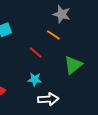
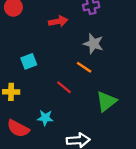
cyan star: (35, 79) -> (45, 118), moved

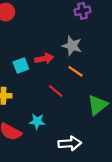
red arrow: (58, 21) -> (44, 59), moved
gray star: (93, 44) -> (72, 46), moved

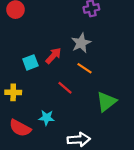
gray star: (72, 46) -> (81, 43), turned 30
red arrow: (44, 59) -> (53, 56), turned -36

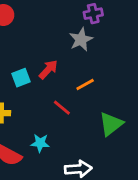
gray star: (81, 43) -> (81, 40), moved
orange line: (84, 68) -> (85, 84), turned -63

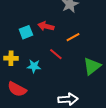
red arrow: (48, 69) -> (46, 26), turned -119
cyan star: (40, 143) -> (34, 66), moved

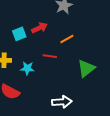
red arrow: (46, 26) -> (40, 28), turned 140
red line: (56, 54) -> (50, 56), turned -32

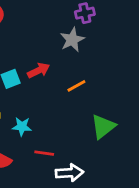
red line: (50, 56) -> (44, 153), moved

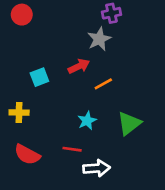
red arrow: (39, 70) -> (79, 66), moved
cyan star: (22, 127) -> (87, 121), moved, turned -30

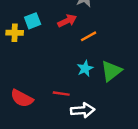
cyan square: (39, 77) -> (33, 21), moved
yellow cross: (19, 112) -> (15, 33), moved
cyan star: (87, 121) -> (85, 69), moved

